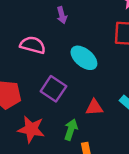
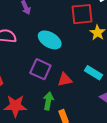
purple square: (53, 89) -> (40, 69), moved

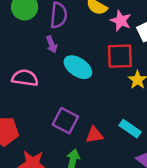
cyan ellipse: (50, 40) -> (78, 67), moved

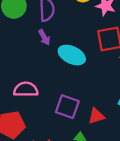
pink semicircle: (25, 78) -> (26, 89), moved

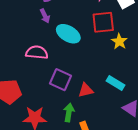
pink semicircle: (26, 89) -> (37, 52), moved

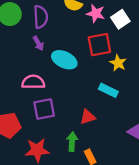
purple square: (60, 80) -> (44, 109), moved, turned -30
cyan rectangle: (116, 83) -> (108, 90), moved

